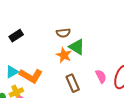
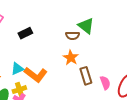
green triangle: (77, 47) -> (86, 26), moved
brown rectangle: (73, 83) -> (86, 76), moved

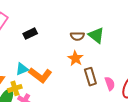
green triangle: (86, 26) -> (96, 35), moved
yellow cross: (19, 90) -> (15, 88), moved

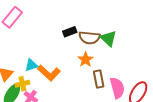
black rectangle: (30, 34) -> (70, 32), moved
brown semicircle: (77, 36) -> (89, 38), size x1.5
pink semicircle: (110, 84) -> (117, 88), size x1.5

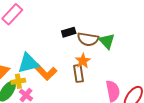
cyan triangle: (31, 65) -> (28, 63), size x1.6
brown rectangle: (99, 79) -> (78, 73), moved

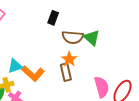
black rectangle: (69, 32) -> (53, 18), moved, turned -48
cyan triangle: (28, 63) -> (15, 66), size x0.7

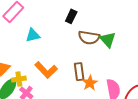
orange star: (69, 59) -> (90, 83), moved
cyan triangle: (15, 66) -> (33, 35), moved

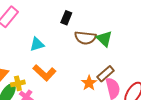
cyan triangle: (33, 35) -> (37, 44), moved
brown rectangle: (79, 72) -> (106, 74), moved, turned 60

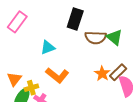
black rectangle: (66, 18) -> (75, 19), size x1.5
orange star: (89, 83) -> (102, 73), moved

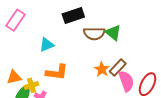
black rectangle: (75, 19) -> (73, 15), turned 55
orange L-shape: (57, 75) -> (57, 72), turned -30
orange triangle: (14, 79) -> (14, 77), turned 42

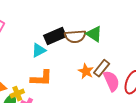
black rectangle: (73, 15) -> (55, 36), moved
cyan triangle: (47, 45) -> (39, 50), moved

